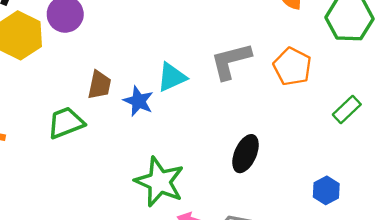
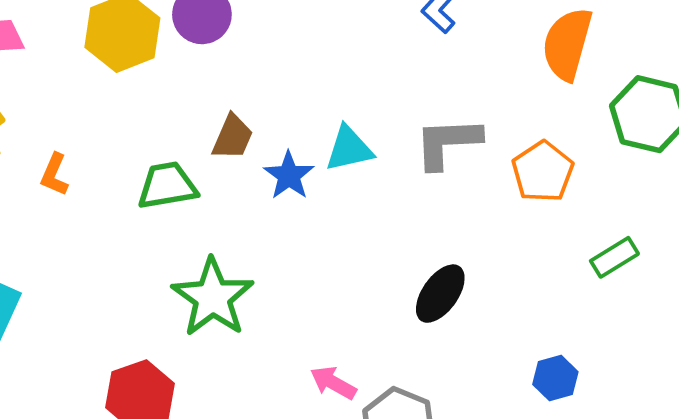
green star: (159, 182) -> (213, 297), moved

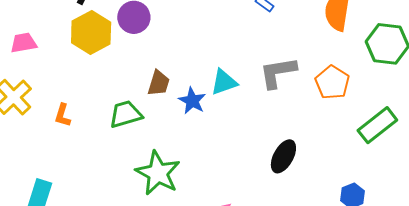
green rectangle: (614, 257) -> (377, 125), size x1.5

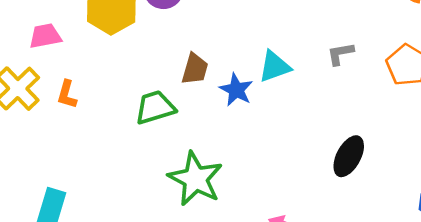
pink trapezoid: (24, 43) -> (45, 36), moved
gray L-shape: (278, 72) -> (340, 54), size x0.6
orange L-shape: (63, 115) -> (67, 94), moved

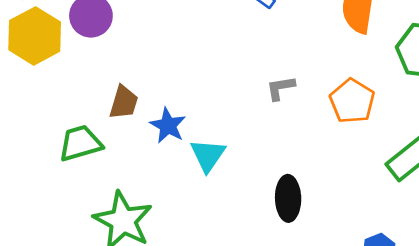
cyan triangle: (274, 67) -> (208, 155), moved, turned -36
black ellipse: (349, 156) -> (288, 198), turned -30

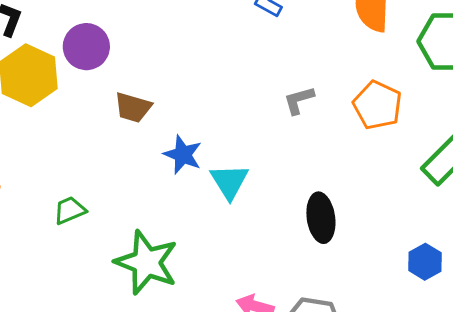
brown trapezoid: (124, 102) -> (133, 107), moved, turned 96
green trapezoid: (80, 143) -> (70, 210), moved, size x0.7

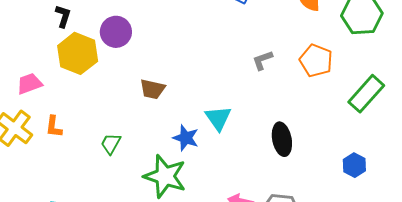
brown trapezoid: (133, 107) -> (152, 89), moved
blue star: (183, 155) -> (186, 138), moved
green trapezoid: (70, 210) -> (111, 144), turned -35

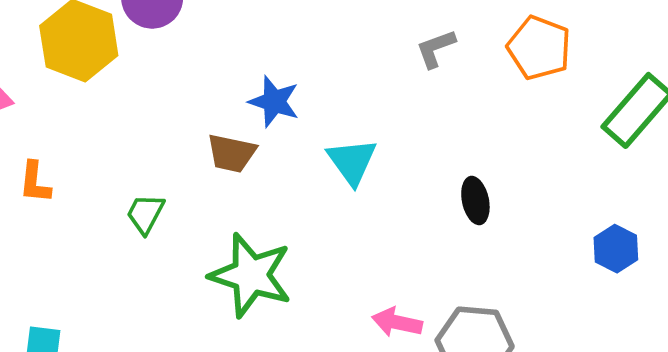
brown trapezoid: (152, 89) -> (232, 153), moved
blue star: (186, 138) -> (274, 102), moved
black ellipse: (282, 139) -> (475, 201), size x0.7

